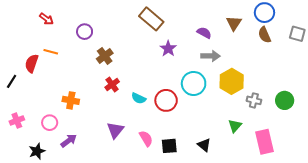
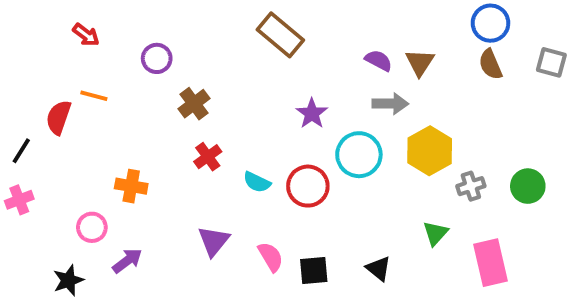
brown triangle: (234, 23) -> (420, 62), moved
purple star: (168, 49) -> (312, 113), moved
gray cross: (254, 100) -> (471, 186), turned -32
pink cross: (17, 121) -> (19, 200), moved

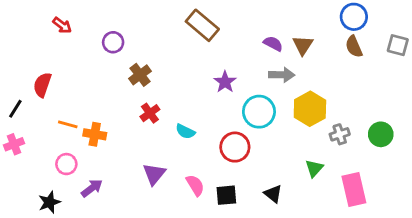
orange line: (94, 96) -> (68, 124), moved
red circle: (308, 186) -> (235, 147), moved

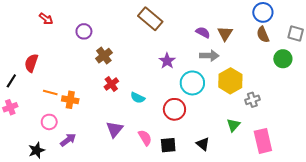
green circle: (381, 134) -> (283, 59), moved

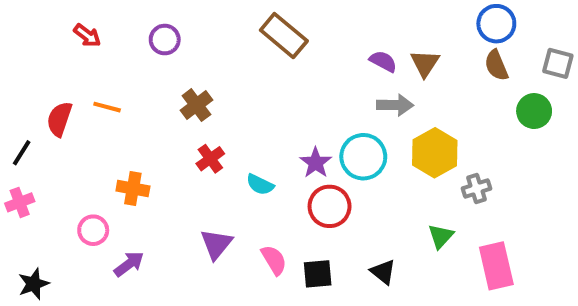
purple circle: (84, 31) -> (165, 40), moved
purple star: (167, 61) -> (316, 163), moved
orange line: (50, 92) -> (107, 107), moved
black star: (37, 150) -> (34, 284), moved

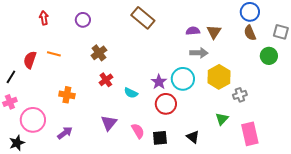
red arrow: (87, 36) -> (44, 18), turned -136
purple semicircle: (383, 61) -> (193, 31), turned -32
pink circle: (93, 230) -> (33, 120), moved, size x1.6

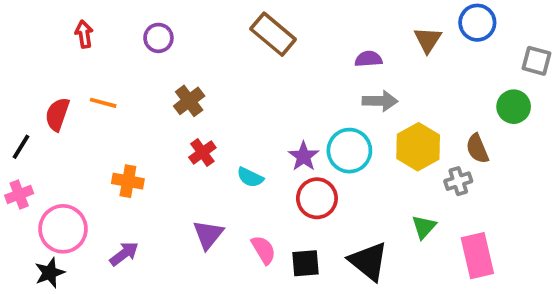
brown triangle: (214, 32) -> (428, 40), moved
brown semicircle: (250, 33) -> (477, 149), moved
black triangle: (193, 137) -> (369, 261), size x1.6
black star: (17, 143) -> (50, 273), moved

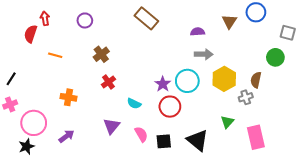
red semicircle: (57, 114) -> (31, 34), moved
brown semicircle: (477, 149) -> (256, 80), turned 35
cyan semicircle: (250, 177) -> (134, 103), moved

